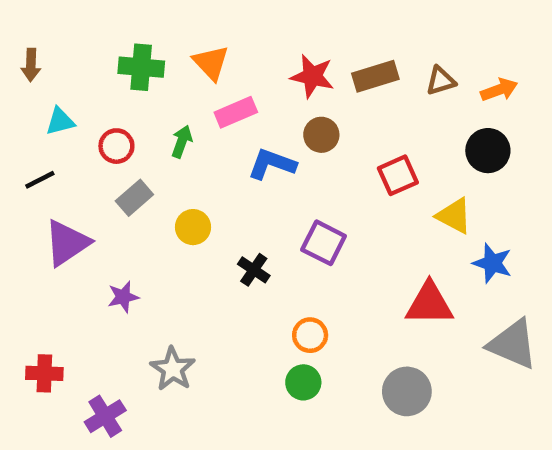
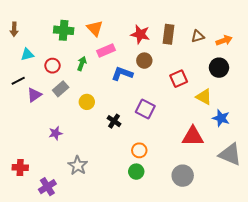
brown rectangle: (375, 76) -> (169, 34), turned -66
purple triangle: (67, 243) -> (34, 95), moved, size x0.7

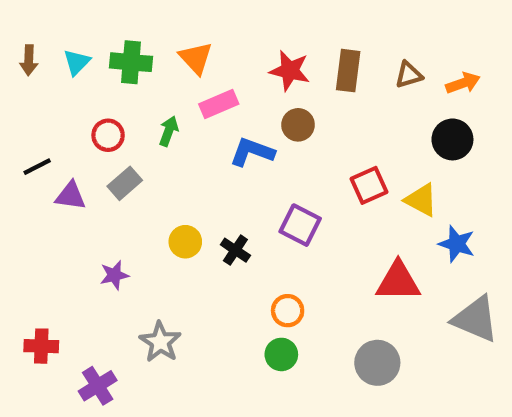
cyan triangle: (27, 54) -> (77, 62), moved, turned -32
red square: (179, 79) -> (369, 185), moved
purple triangle: (34, 95) -> (70, 196), turned 42
yellow circle: (87, 102) -> (185, 242), moved

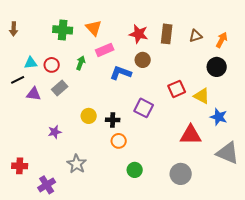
cyan triangle: (77, 62) -> (31, 63), moved, turned 40
orange arrow: (463, 83) -> (222, 40), turned -42
black cross: (235, 250) -> (113, 120), turned -32
orange circle: (288, 311) -> (119, 141), moved

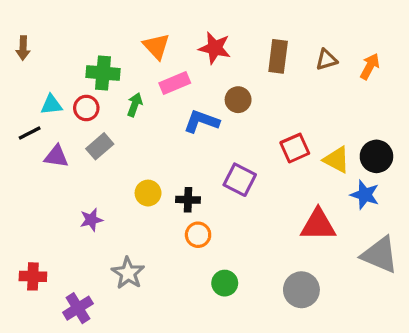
green cross: (63, 30) -> (103, 73), moved
red star: (139, 34) -> (215, 48), moved
black circle: (217, 67) -> (376, 156), moved

